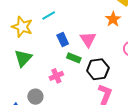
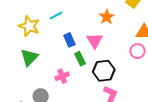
orange star: (113, 19) -> (107, 17), moved
green rectangle: (74, 58) -> (80, 59), turned 40

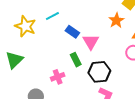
orange star: (107, 17) -> (116, 20), moved
blue rectangle: (69, 40) -> (72, 32), moved, turned -32
green triangle: (29, 57) -> (14, 60), moved

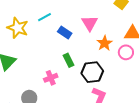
orange star: (116, 20) -> (105, 43), moved
pink triangle: (91, 42) -> (90, 23), moved

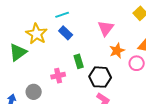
yellow star: (18, 28) -> (36, 34), moved
blue rectangle: (65, 32) -> (66, 33), moved

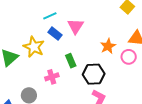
pink triangle: (106, 28) -> (76, 26), moved
yellow star: (36, 34) -> (34, 47), moved

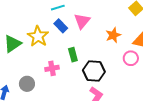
orange star: (108, 46) -> (113, 35), moved

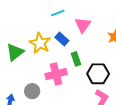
blue rectangle: (61, 26) -> (62, 39), moved
pink cross: (52, 68) -> (56, 74), size x1.5

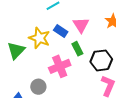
pink triangle: (83, 25) -> (81, 25), moved

